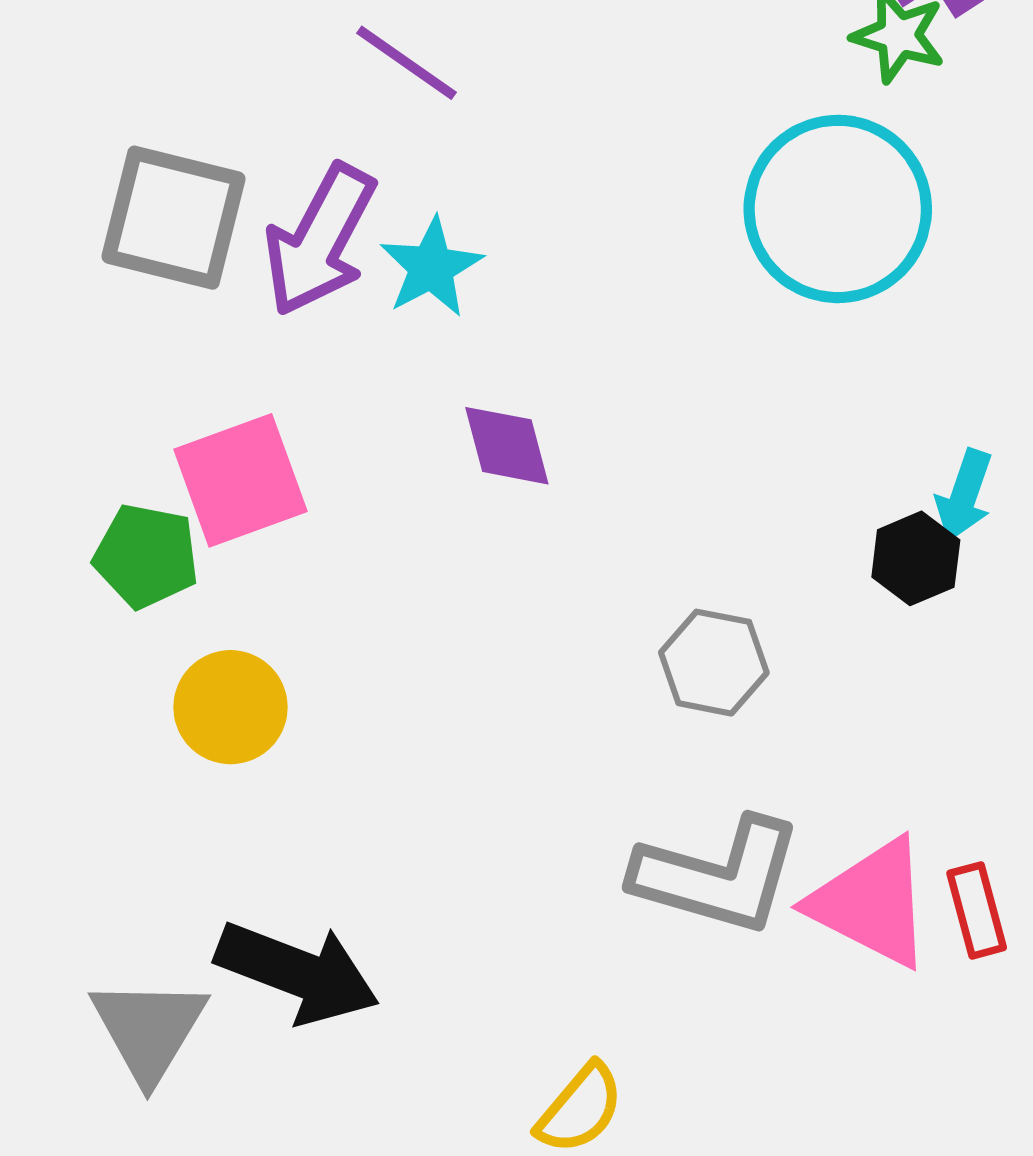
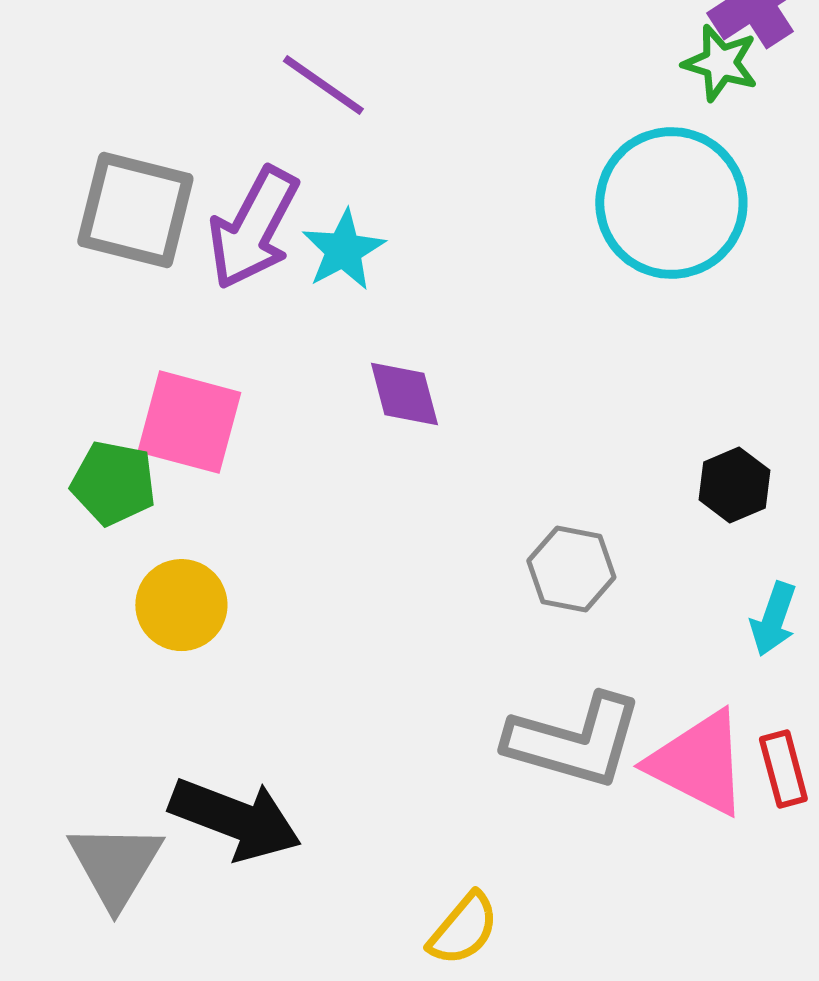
pink square: (240, 480) -> (189, 422), turned 35
cyan arrow: (964, 495) -> (773, 619), moved

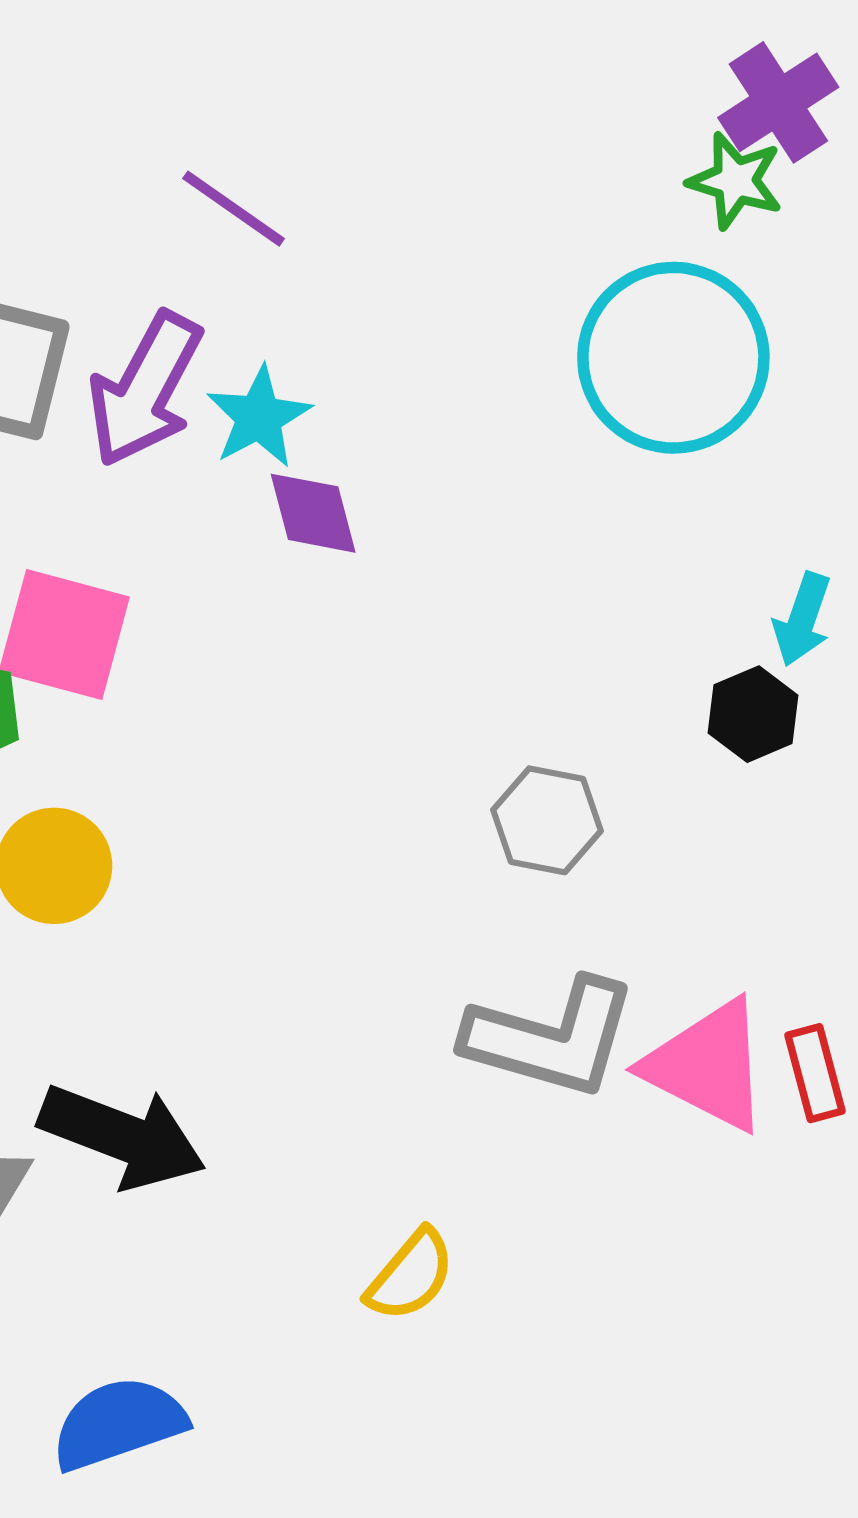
purple diamond: (404, 394) -> (313, 513), moved
cyan arrow: (773, 619) -> (802, 619), moved

